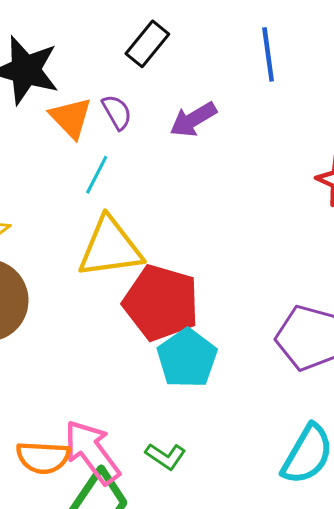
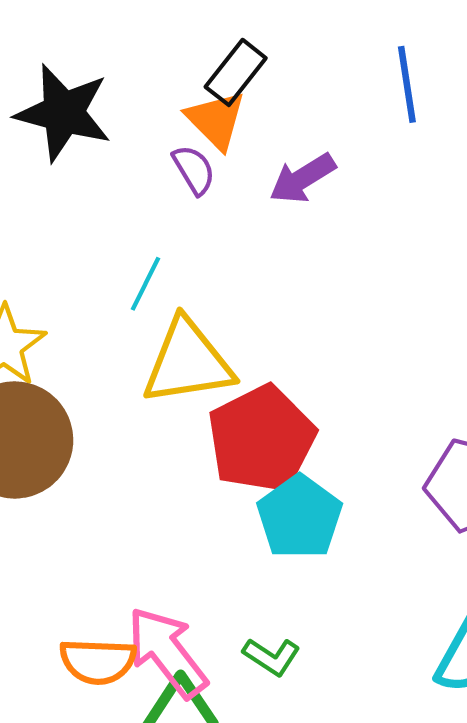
orange triangle: (71, 118) -> (216, 120), moved
cyan line: (97, 175) -> (145, 284), moved
red pentagon: (161, 303) -> (261, 439), turned 30

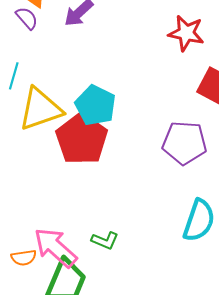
cyan pentagon: (300, 517) -> (95, 105), moved
orange semicircle: (98, 661) -> (24, 258), size x0.7

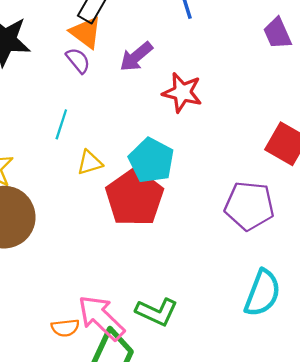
red star: (186, 33) -> (182, 92), moved
yellow triangle: (40, 109) -> (90, 163), size x0.5
green L-shape: (105, 241) -> (157, 312), size x1.4

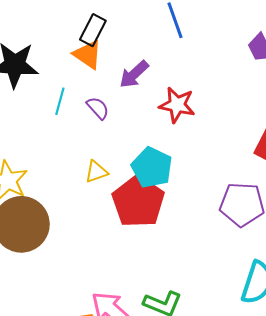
purple semicircle: (78, 60) -> (98, 108), moved
cyan line: (61, 124) -> (60, 101), moved

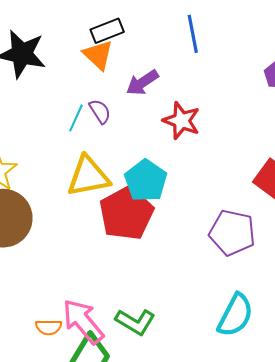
black rectangle: (93, 30) -> (107, 31), turned 32
cyan line: (60, 101) -> (76, 118), moved
yellow triangle: (96, 172) -> (88, 176), size x1.8

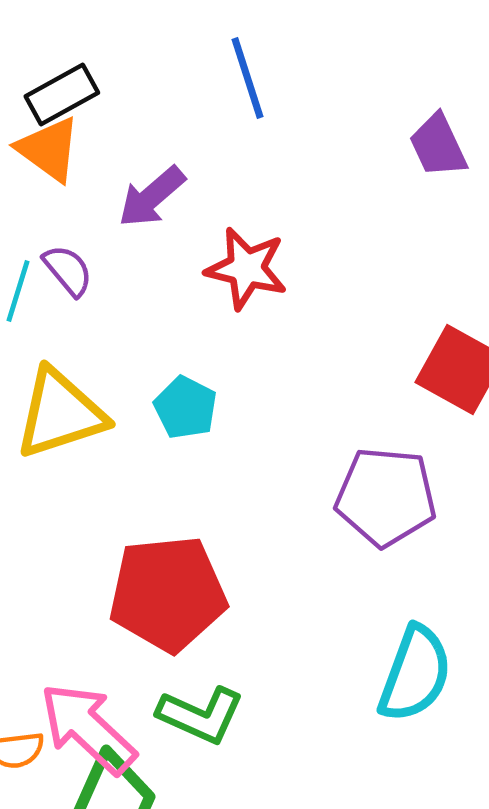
cyan pentagon: (146, 181) -> (185, 408), size x0.7
red pentagon: (126, 213) -> (168, 594), moved, turned 30

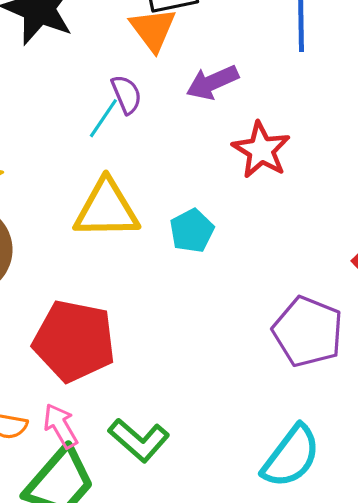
purple semicircle: (68, 270) -> (126, 94), moved
red pentagon: (168, 594) -> (74, 341), moved
pink arrow: (88, 728) -> (60, 426), size x0.6

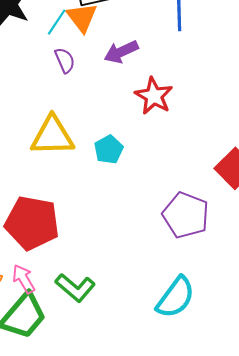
cyan line: (103, 118) -> (57, 22), moved

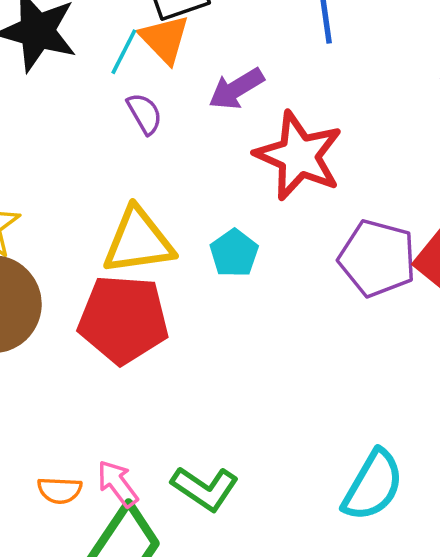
red star: (154, 96) -> (299, 156), size x1.4
purple pentagon: (186, 215) -> (377, 258), moved
red pentagon: (32, 223) -> (123, 319), moved

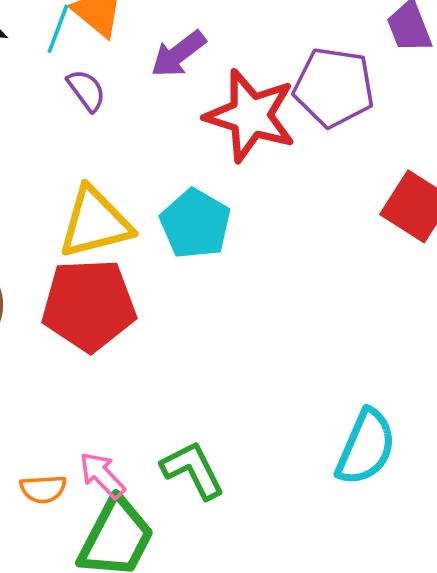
cyan pentagon: (234, 253) -> (195, 224), size x1.4
purple pentagon: (377, 258) -> (334, 87), moved
green L-shape: (205, 488) -> (193, 470), turned -144

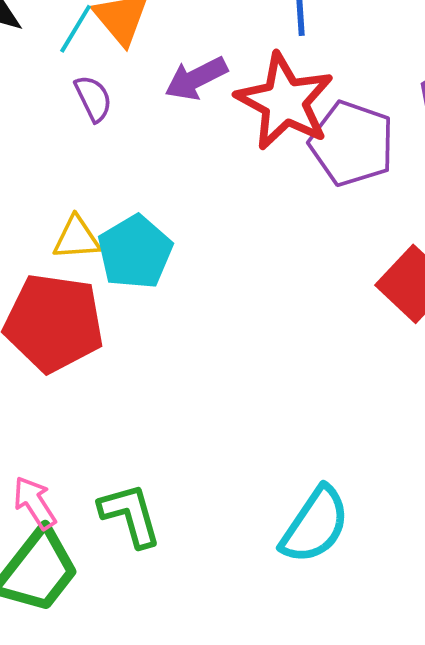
red star: (251, 116) -> (285, 101), moved
yellow triangle: (95, 223) -> (76, 238), size x0.6
cyan pentagon: (195, 224) -> (135, 252), moved

